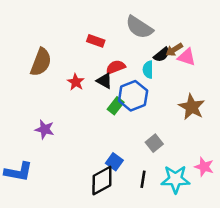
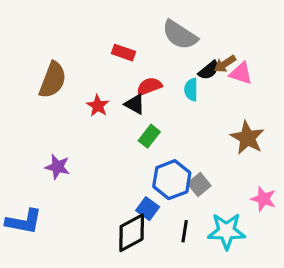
blue hexagon: (133, 96) -> (172, 180), moved
pink star: (204, 167) -> (263, 199), moved

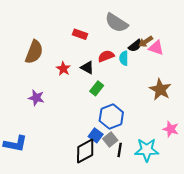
red semicircle: (149, 86) -> (106, 56), moved
purple star: (58, 167) -> (36, 98), moved
gray square: (199, 184) -> (110, 140), moved

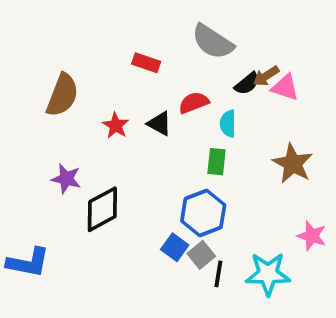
cyan semicircle: (124, 58) -> (228, 124), moved
green rectangle: (97, 88) -> (217, 162), moved, turned -32
black diamond: (85, 151) -> (102, 209), moved

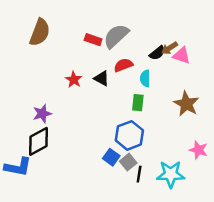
gray semicircle: (213, 42) -> (116, 36), moved, turned 104
brown semicircle: (62, 95) -> (40, 32), moved
purple star: (66, 179) -> (42, 114), turned -30
black diamond: (102, 209) -> (39, 141), moved

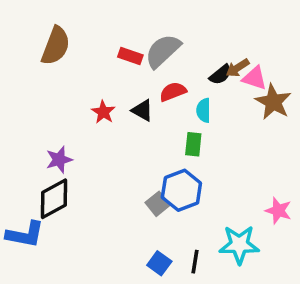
brown star: (186, 104) -> (273, 102), moved
blue square: (111, 157) -> (159, 263), moved
gray square: (128, 162) -> (158, 204), moved
black line: (139, 174) -> (195, 262), moved

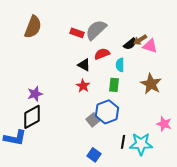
brown star: (273, 102) -> (151, 84), moved
red star: (103, 112) -> (83, 86), moved
black line: (195, 262) -> (123, 142), moved

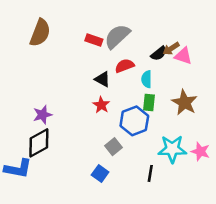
green rectangle: (114, 85) -> (149, 102), moved
blue hexagon: (107, 112) -> (134, 121), moved
cyan star: (141, 144) -> (172, 149), moved
blue square: (94, 155) -> (100, 173), moved

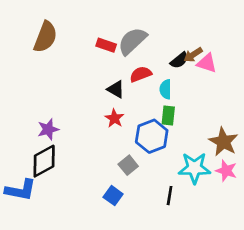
brown star: (185, 102) -> (223, 142), moved

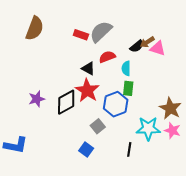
red star: (114, 118) -> (87, 91), size x1.6
black diamond: (44, 161) -> (66, 102), moved

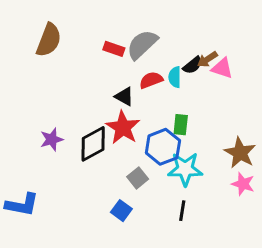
cyan semicircle: (126, 68) -> (175, 77), moved
cyan star: (148, 128) -> (185, 169), moved

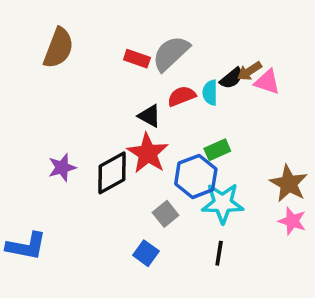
green rectangle: (181, 125) -> (217, 150), turned 60

